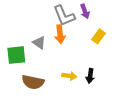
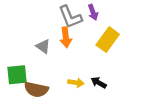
yellow rectangle: (98, 36) -> (108, 40), size x1.5
green square: (16, 55) -> (17, 75), moved
black arrow: (90, 76) -> (99, 83), turned 112

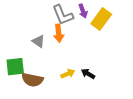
yellow rectangle: (108, 40) -> (101, 19), moved
yellow arrow: (76, 83) -> (68, 74), turned -32

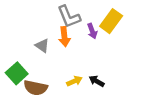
purple arrow: (83, 11) -> (92, 31), moved
green square: (15, 67) -> (17, 73), turned -36

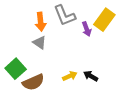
orange arrow: (64, 37) -> (41, 22), moved
brown semicircle: (36, 88) -> (33, 82), turned -35

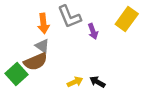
yellow rectangle: (104, 20) -> (127, 19), moved
brown semicircle: (33, 82) -> (36, 62), moved

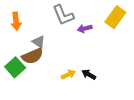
orange arrow: (43, 23) -> (16, 21), moved
purple arrow: (93, 31) -> (85, 28), turned 96

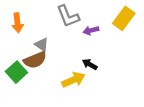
yellow arrow: (68, 74) -> (73, 80), size x1.5
black arrow: (89, 74) -> (90, 64), moved

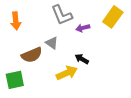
gray triangle: (42, 45) -> (52, 43), moved
green square: (16, 72) -> (15, 80), moved, turned 30

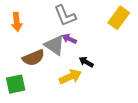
purple arrow: (83, 28) -> (69, 39), moved, turned 40
gray triangle: (52, 43) -> (55, 45), size x1.5

